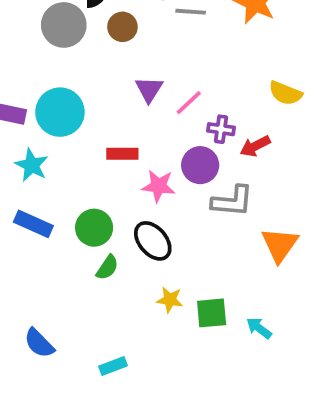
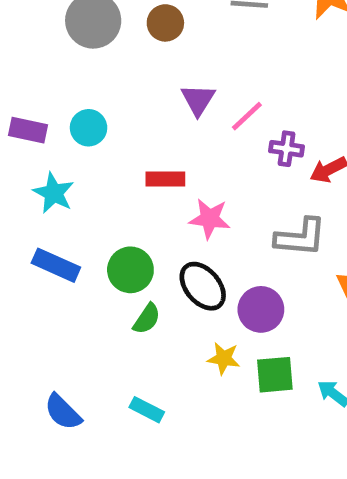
cyan circle: (60, 112) -> (89, 128), size x0.6
purple circle: (200, 165) -> (261, 309), moved
cyan rectangle: (113, 366) -> (147, 410), moved, turned 48

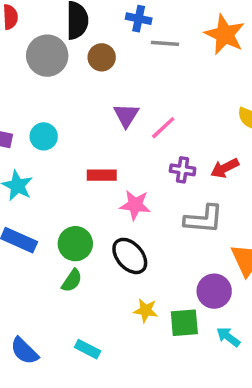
purple cross: (287, 149) -> (183, 170), moved
purple circle: (261, 309) -> (214, 291), moved
green semicircle: (147, 319) -> (72, 281), moved

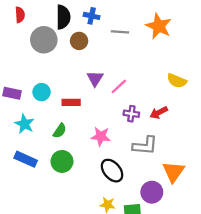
blue cross: (139, 19) -> (92, 16), moved
red rectangle: (102, 175) -> (71, 102), moved
black ellipse: (130, 256) -> (112, 171), moved
green semicircle: (72, 281) -> (60, 131), moved

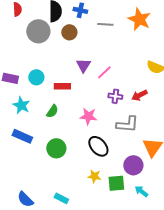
green circle: (62, 161) -> (56, 148), moved

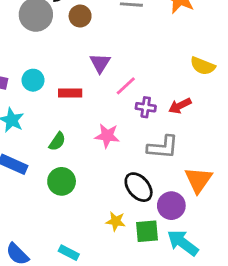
pink line: (104, 72) -> (126, 86), moved
green semicircle: (52, 111) -> (57, 141), moved
black ellipse: (98, 146) -> (139, 187), moved
cyan arrow: (141, 191) -> (183, 243), size x1.6

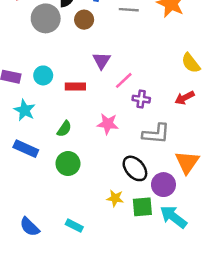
yellow semicircle: (203, 66) -> (191, 63), turned 30
red arrow: (180, 106) -> (185, 98), moved

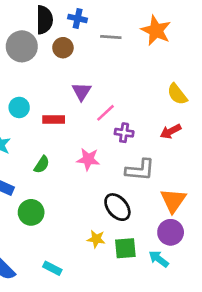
green circle: (68, 164) -> (31, 212), moved
purple circle: (163, 185) -> (171, 232), moved
cyan arrow: (173, 217) -> (159, 259), size x0.7

